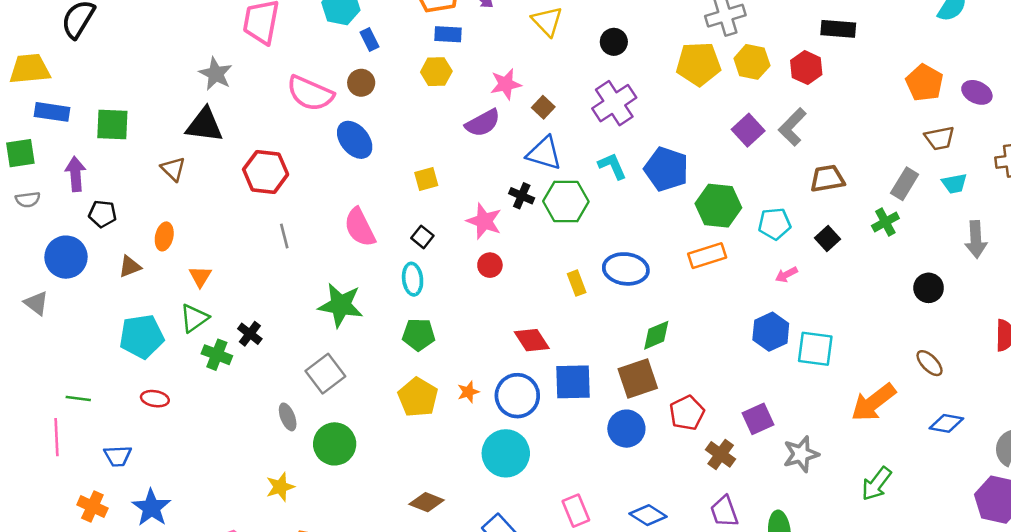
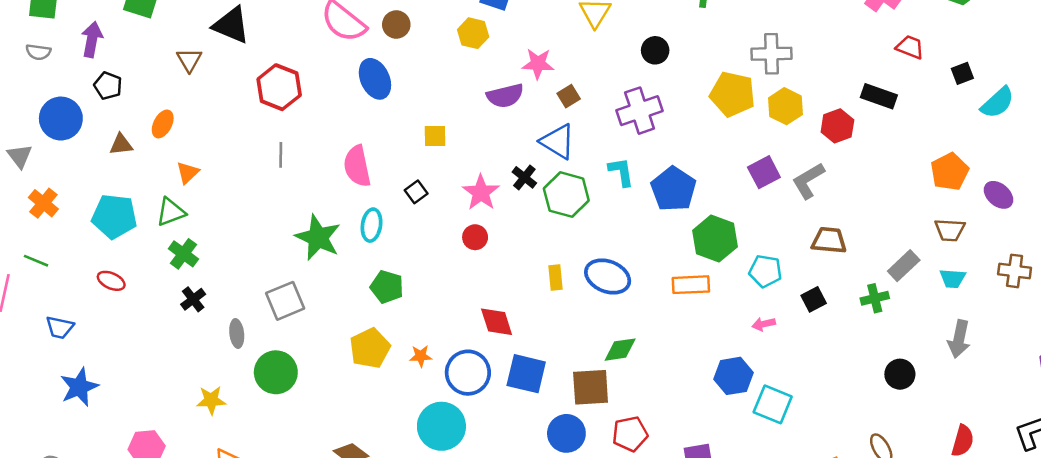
cyan ellipse: (413, 279) -> (372, 225), moved
black cross: (250, 334) -> (193, 299), moved
orange cross: (92, 507) -> (43, 203), moved

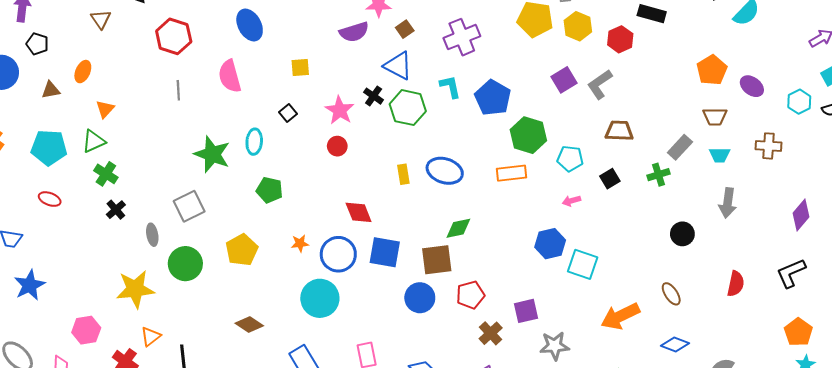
pink semicircle: (357, 166) -> (230, 76), moved
yellow pentagon: (370, 348) -> (242, 250), moved
yellow star: (211, 400) -> (135, 289), size x1.6

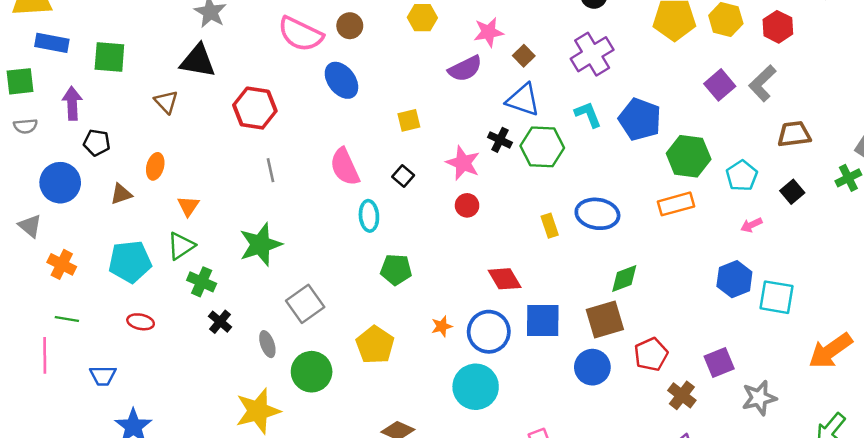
pink semicircle: (230, 76) -> (345, 167), moved
green star: (212, 154) -> (260, 244), moved, turned -30
cyan pentagon: (570, 158) -> (742, 176), turned -30

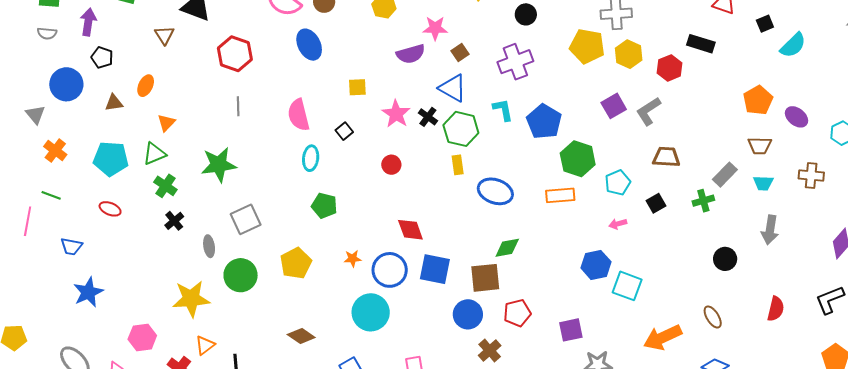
pink star: (463, 163) -> (396, 114), moved
yellow rectangle: (550, 226) -> (458, 165), moved
brown cross: (682, 395) -> (490, 351), moved

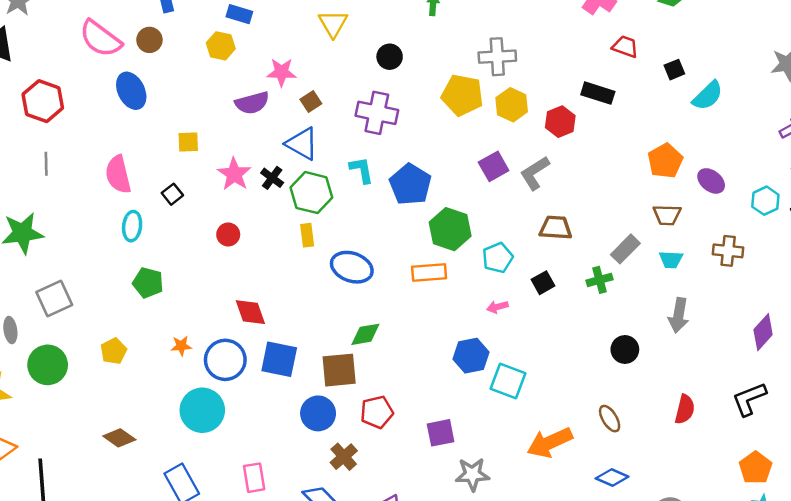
purple cross: (515, 62) -> (377, 113), turned 32
yellow pentagon: (296, 263) -> (114, 351), size x0.7

